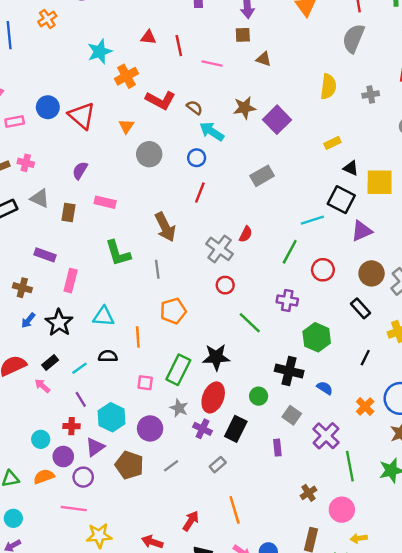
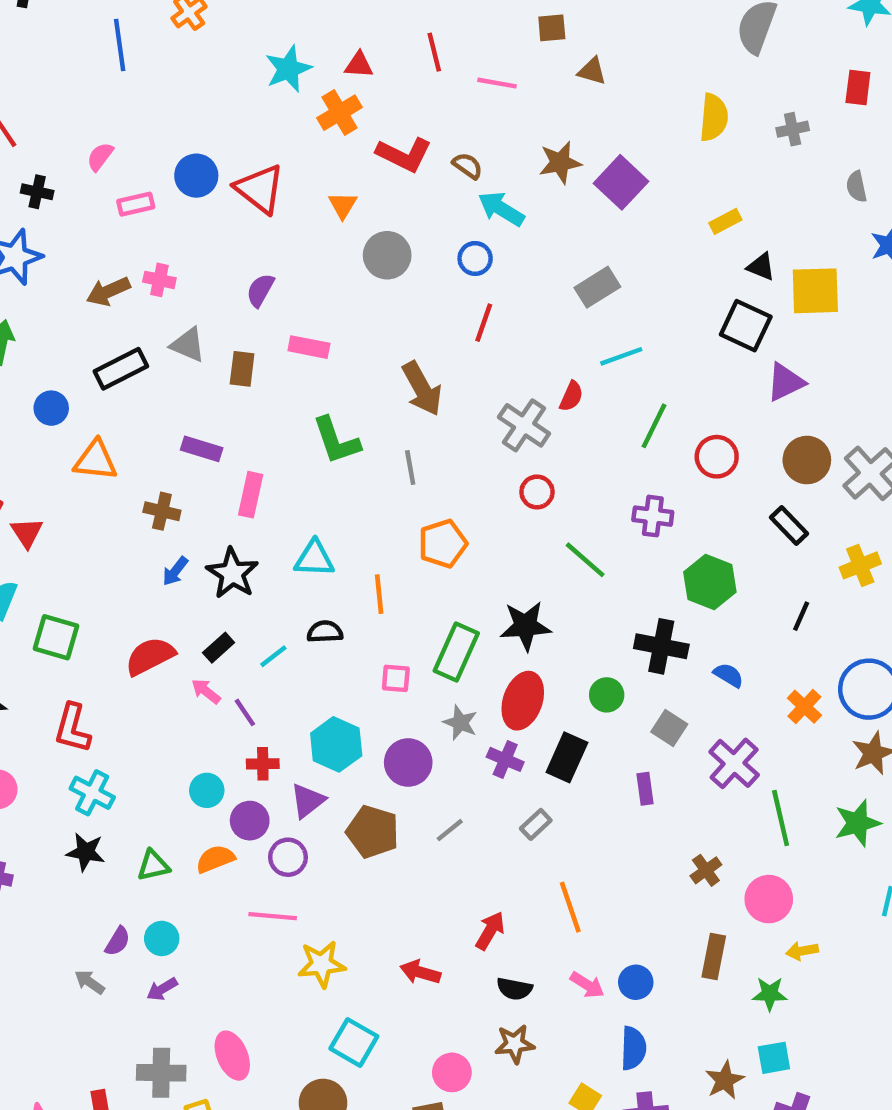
red triangle: (148, 37) -> (359, 65), moved
cyan line: (312, 220) -> (621, 356), moved
purple line: (81, 399) -> (245, 712), moved

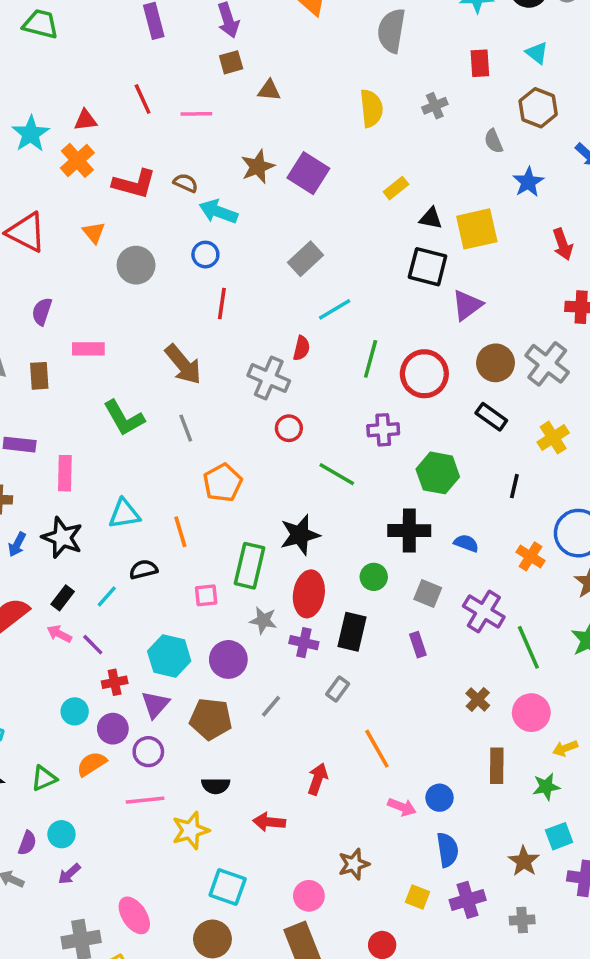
red circle: (717, 457) -> (424, 374), size x1.4
black semicircle: (514, 989) -> (216, 786), moved

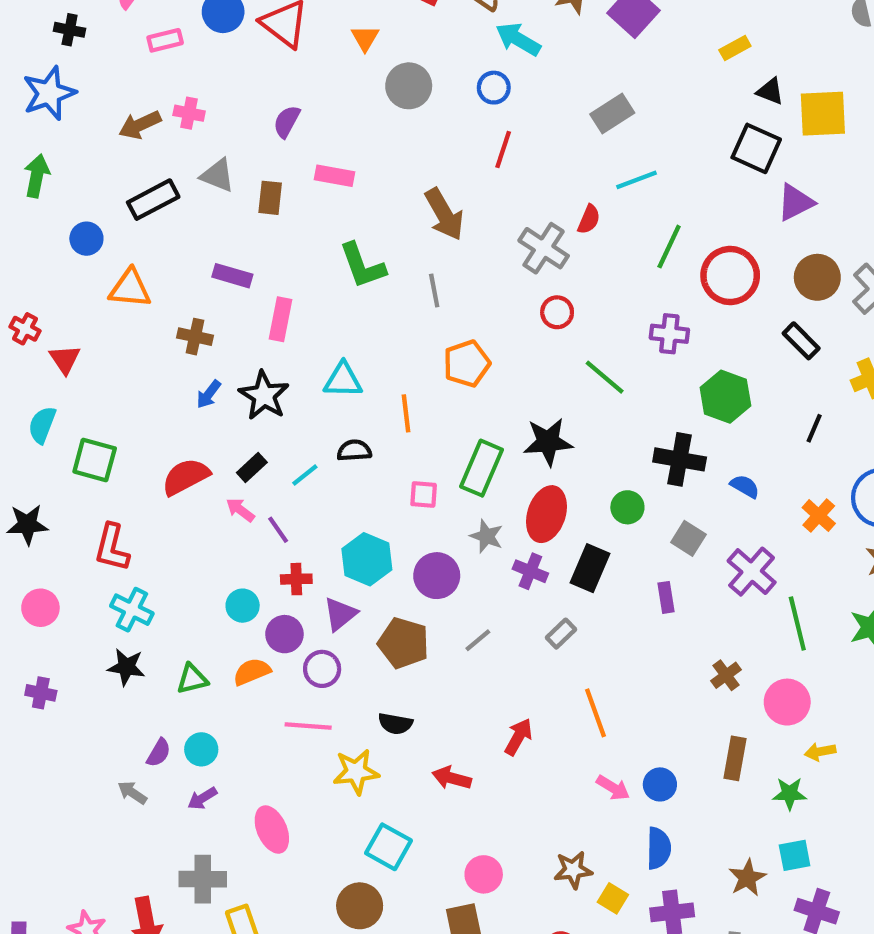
brown star: (354, 864) -> (573, 870), moved
pink ellipse: (134, 915) -> (272, 830), moved

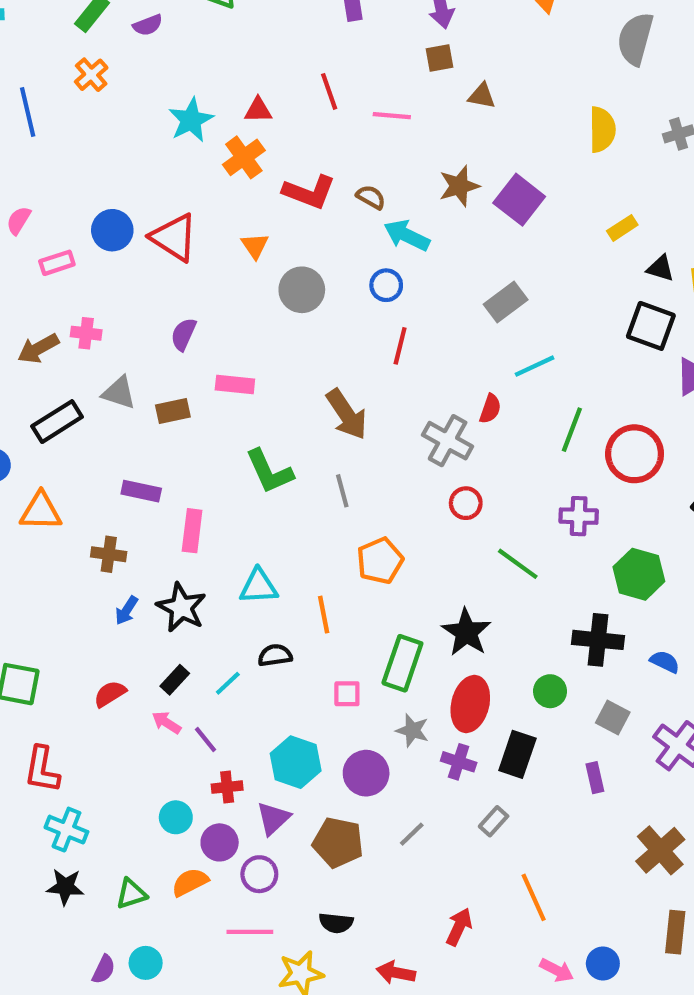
brown rectangle: (270, 198) -> (173, 411), turned 76
black star: (548, 442) -> (466, 632), turned -30
red semicircle: (186, 477) -> (110, 694), size x0.7
brown cross: (726, 675) -> (660, 850), size x1.6

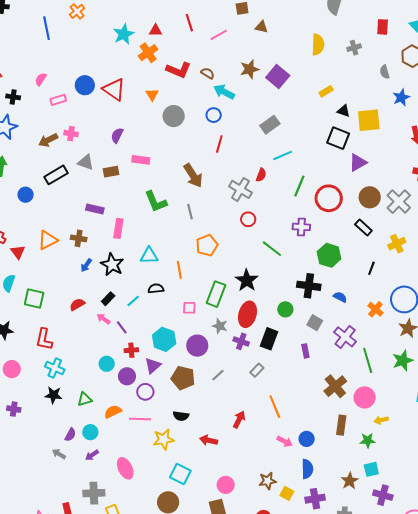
pink line: (392, 116) -> (219, 35), turned -36
orange triangle: (41, 511) -> (48, 240), moved, turned -30
orange semicircle: (190, 882) -> (113, 412), moved

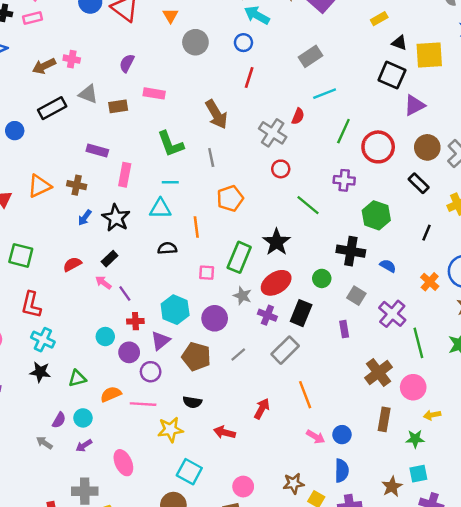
pink rectangle: (58, 100) -> (32, 18), moved
cyan line: (133, 301) -> (170, 182), moved, turned 40
red ellipse: (248, 314) -> (276, 283), turned 40
gray rectangle: (257, 370) -> (285, 350), size x1.6

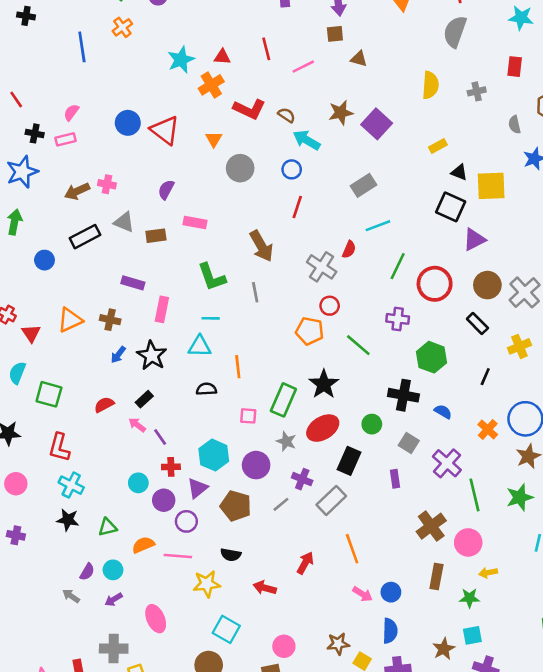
orange pentagon: (230, 198) -> (310, 331), moved, turned 30
purple cross: (267, 315) -> (302, 479), moved

